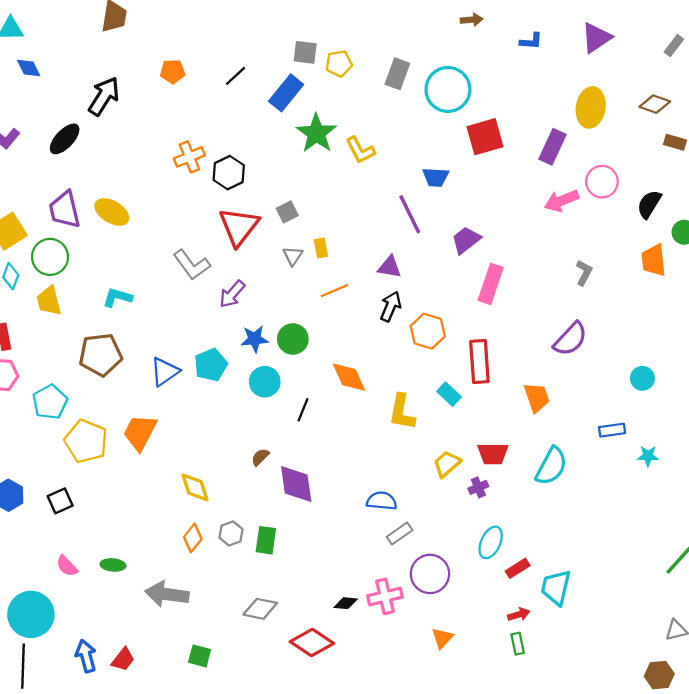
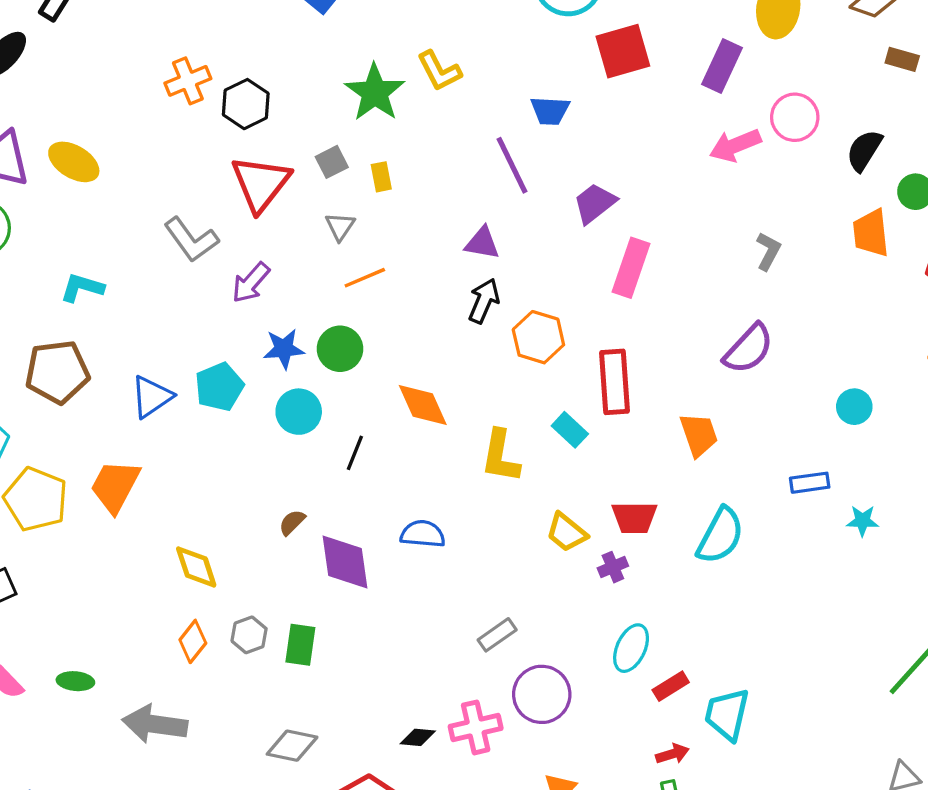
green star: (316, 133) -> (375, 92), moved
yellow rectangle: (321, 248) -> (381, 177), moved
orange line: (334, 291) -> (365, 278), moved
yellow trapezoid: (447, 464) -> (567, 532), turned -100
blue semicircle: (382, 501) -> (423, 534), moved

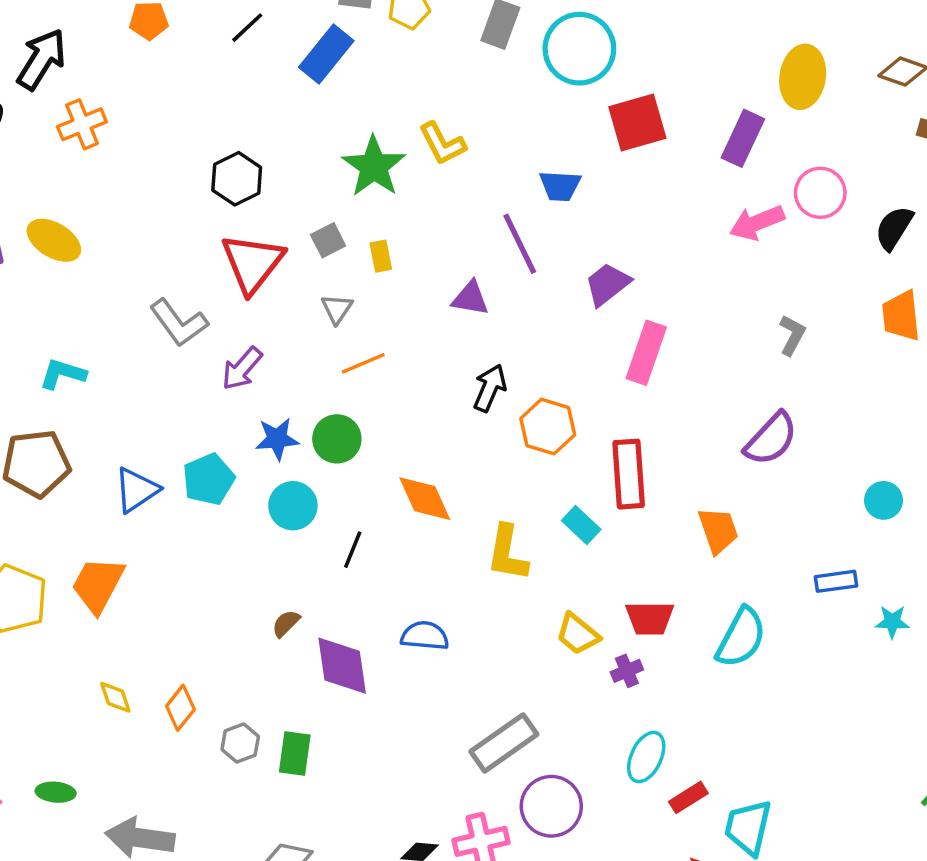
orange cross: (188, 81) -> (82, 124), moved
purple triangle: (482, 243) -> (470, 298), moved
yellow diamond: (196, 567) -> (115, 697), moved, size x0.7
gray rectangle: (497, 635) -> (504, 743), size x1.6
orange diamond: (193, 641) -> (180, 708), moved

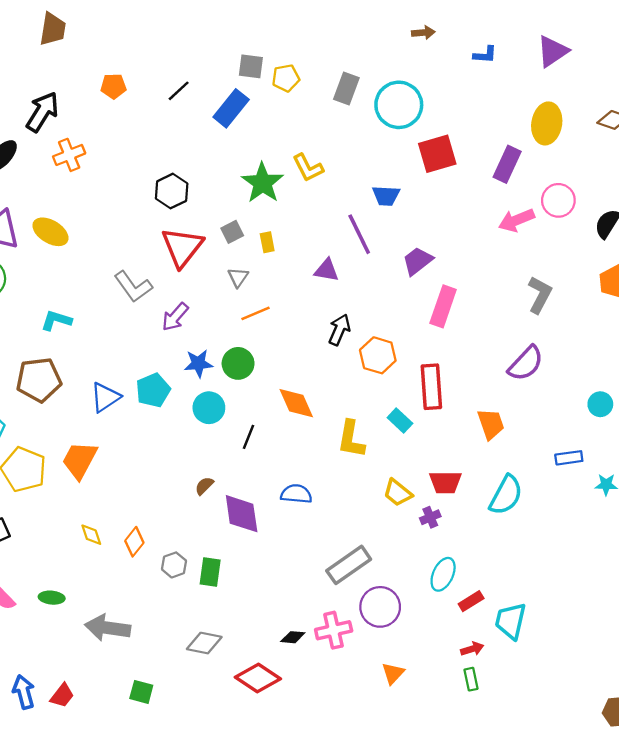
gray L-shape: (792, 335) -> (540, 295), size x1.4

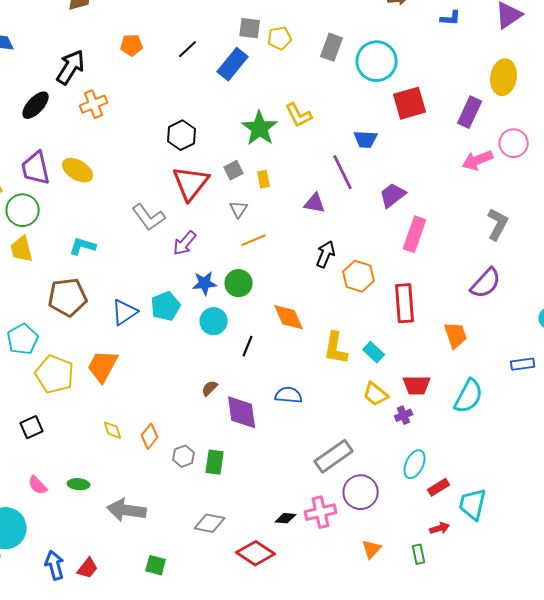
cyan rectangle: (400, 421) -> (374, 352), moved
green rectangle: (471, 679) -> (419, 554), moved

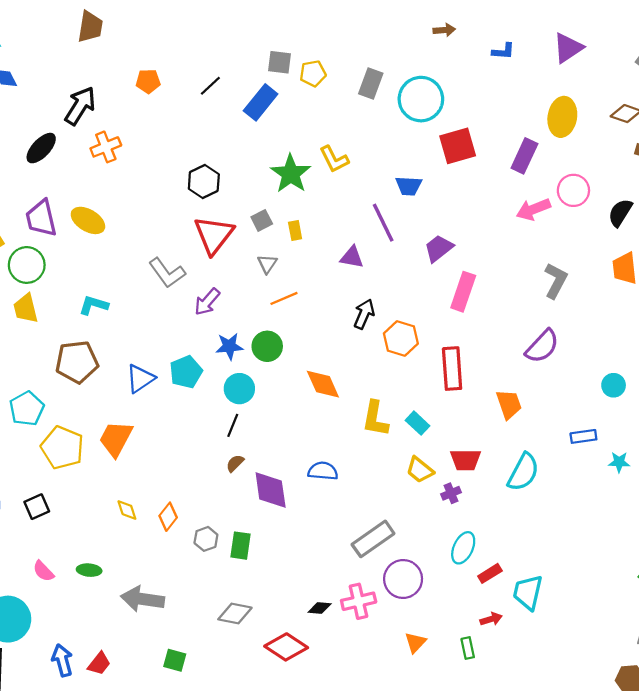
black line: (248, 346) -> (233, 425), moved

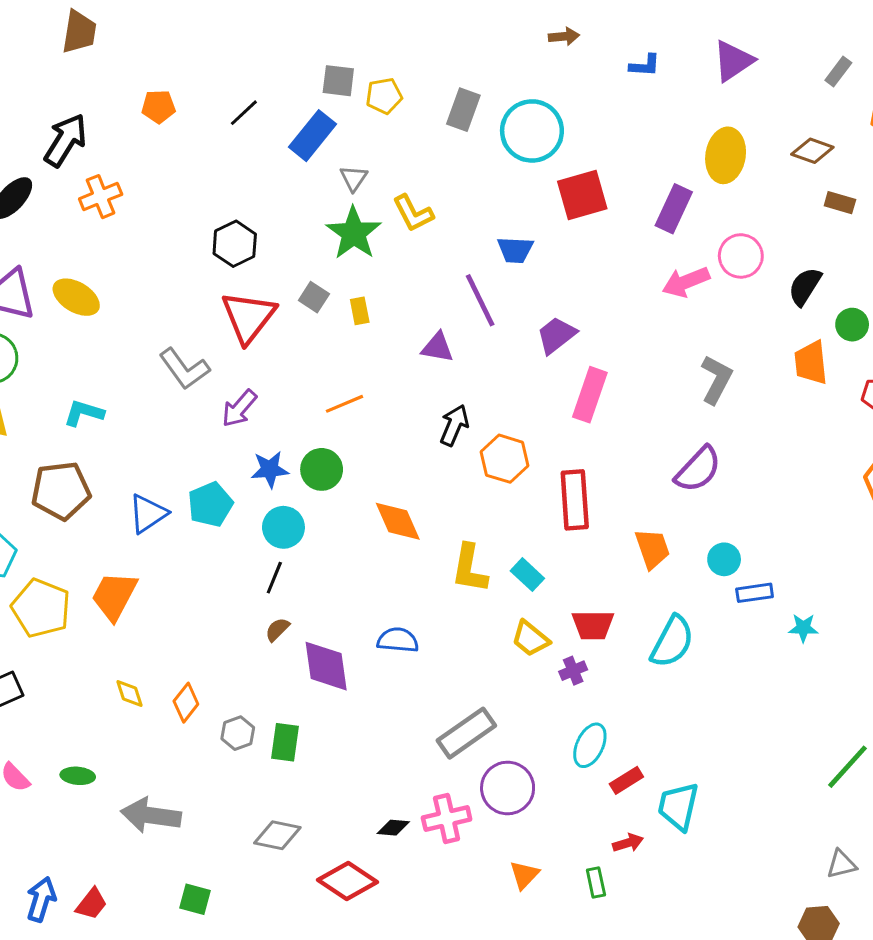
gray square: (262, 220) -> (314, 297), turned -30
gray triangle: (267, 264) -> (354, 178), moved
cyan circle: (614, 385) -> (724, 559), moved
blue arrow: (62, 660) -> (41, 899), turned 32

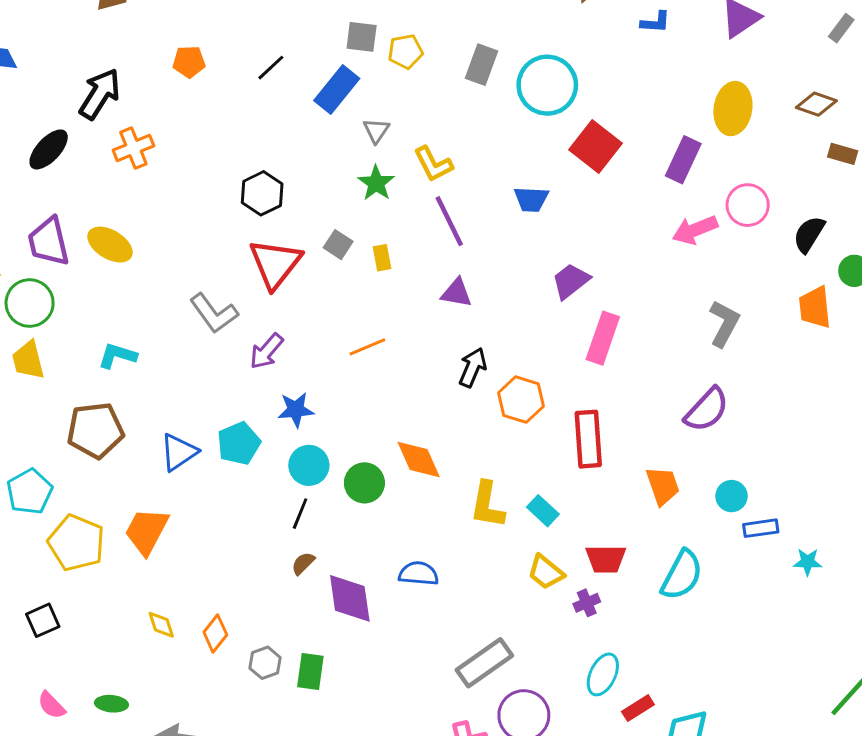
red square: (582, 195) -> (596, 147), turned -36
green star: (354, 233) -> (376, 183), size x0.7
purple line: (480, 300) -> (449, 221), moved
green circle: (322, 469) -> (364, 483), moved

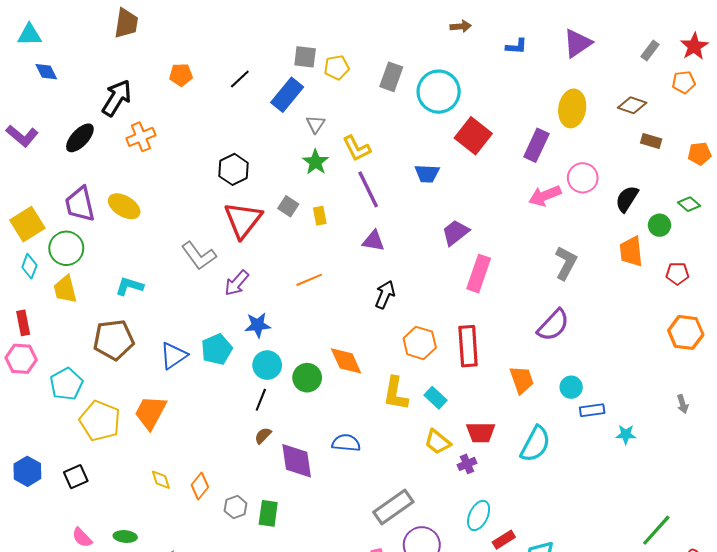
orange hexagon: (521, 400) -> (420, 343), moved

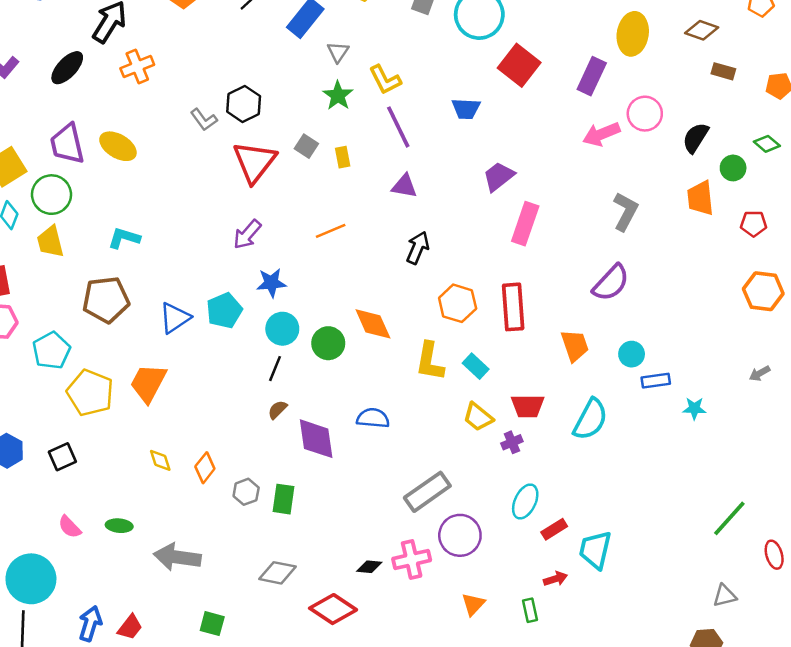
gray L-shape: (199, 256) -> (204, 120), moved, size x0.7
gray arrow: (683, 404) -> (760, 373), turned 78

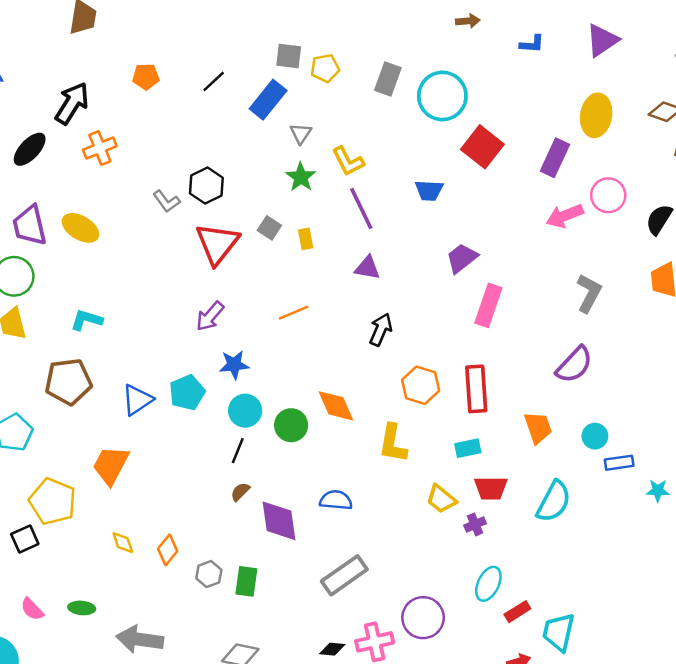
cyan rectangle: (476, 366) -> (468, 448), moved, turned -55
yellow pentagon: (90, 393) -> (53, 501), moved
gray rectangle: (427, 492) -> (344, 575), moved

